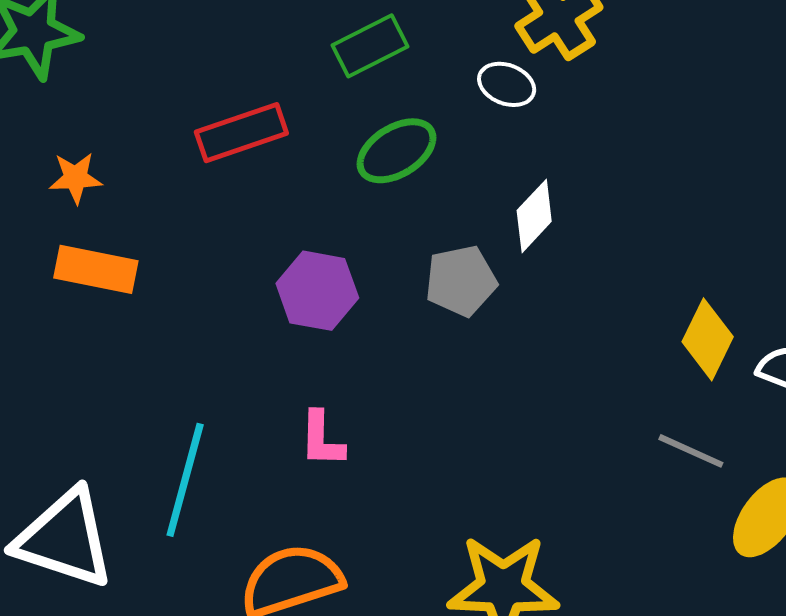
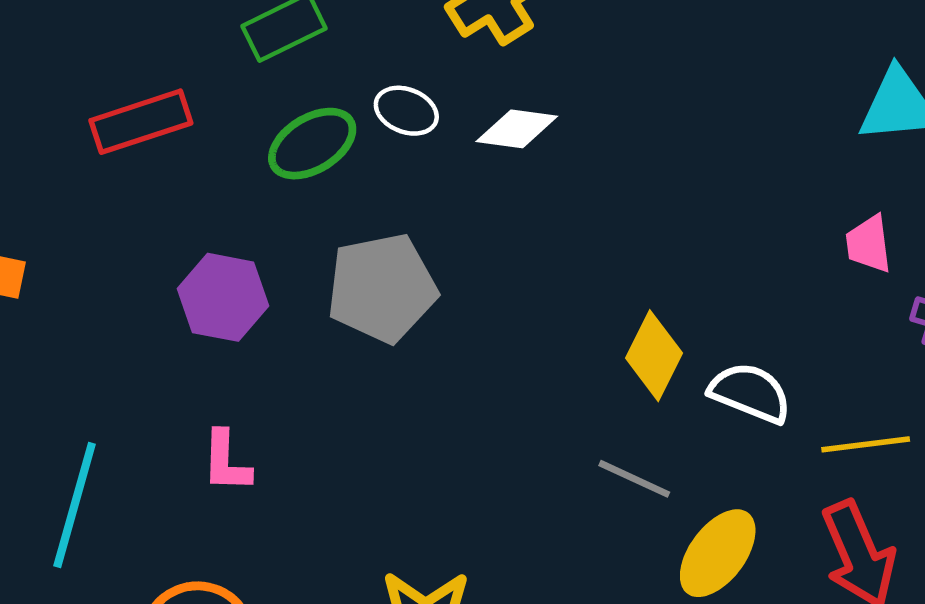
white ellipse: (507, 84) -> (406, 111), moved
white diamond: (534, 216) -> (517, 129), moved, turned 54
gray pentagon: (461, 281) -> (382, 288), size x1.4

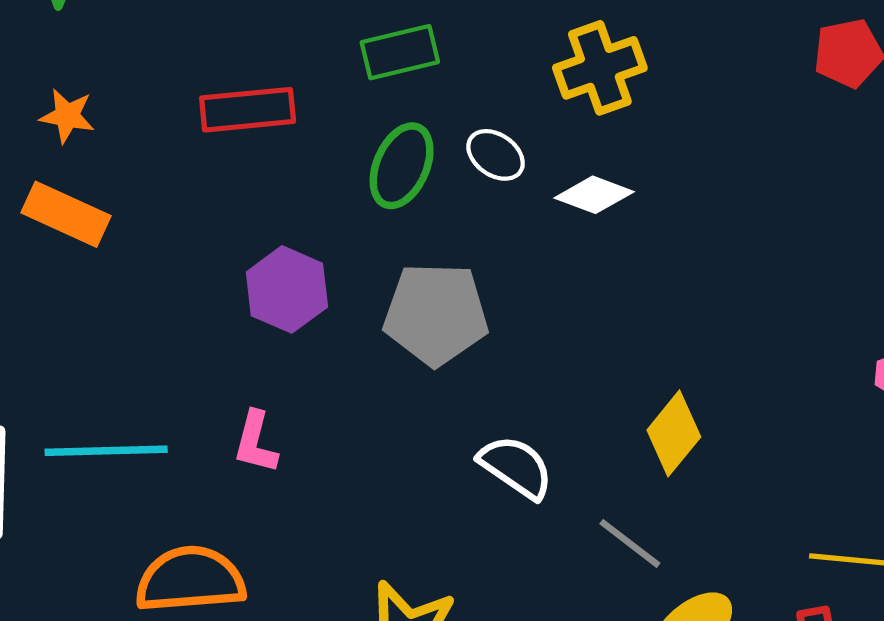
green ellipse: (312, 144) -> (402, 166), turned -48
white semicircle: (750, 393) -> (516, 467), moved
cyan line: (75, 505) -> (106, 451), turned 60

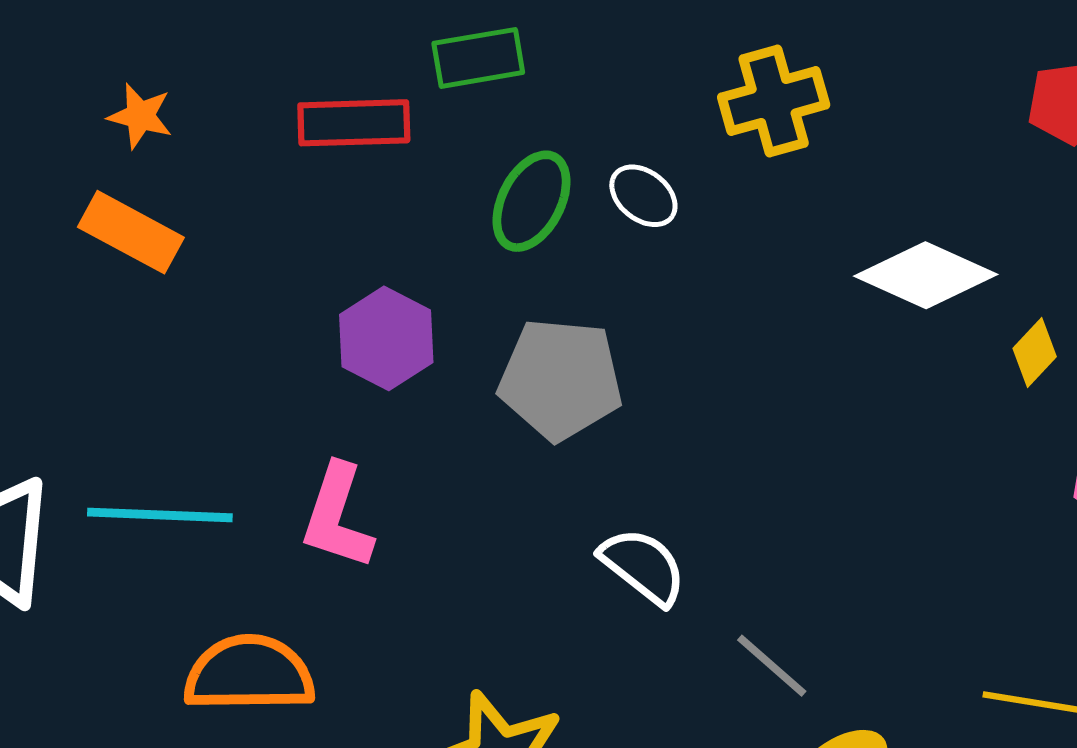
green rectangle: (400, 52) -> (478, 58), moved
white diamond: (594, 195) -> (926, 275), moved, size x1.5
yellow diamond: (674, 433) -> (1035, 352), moved, size x0.7
pink L-shape: (256, 442) -> (337, 517), size x1.4

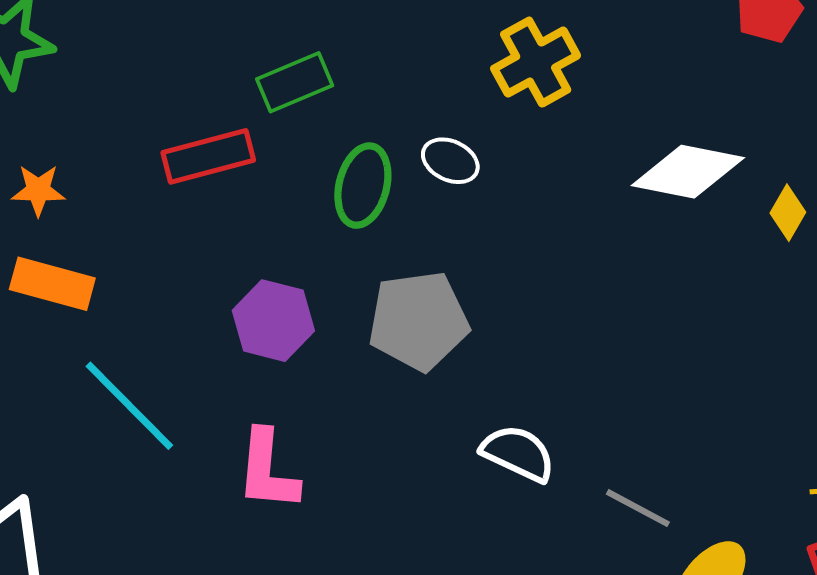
cyan line: (160, 515) -> (129, 406), moved, turned 56

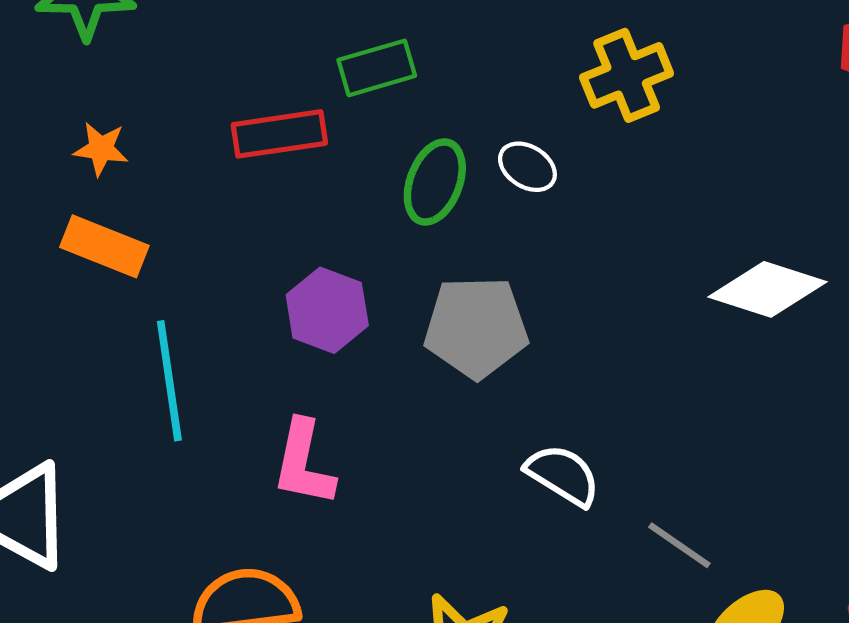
white diamond: (688, 172) -> (768, 289), moved
cyan line: (129, 406) -> (169, 381), turned 30

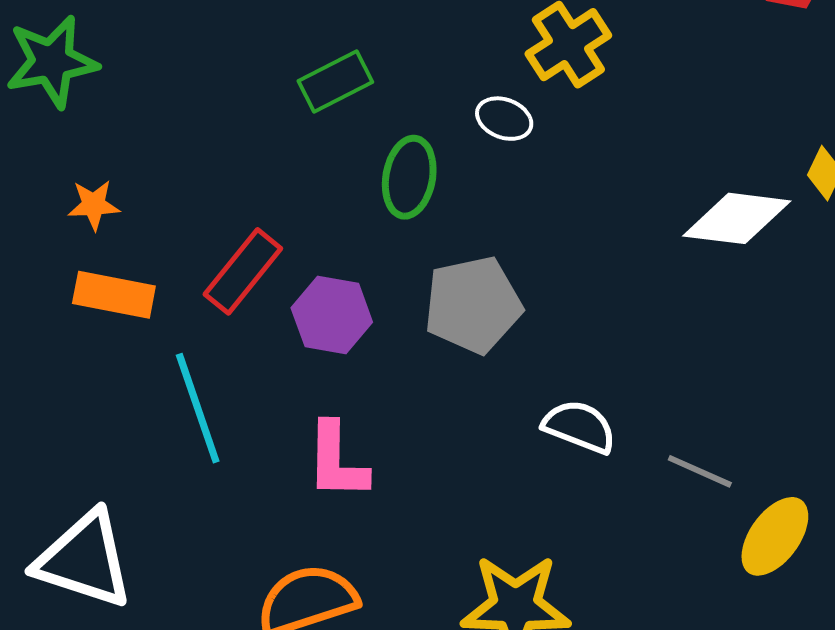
red rectangle: (279, 134) -> (243, 271), moved, turned -32
white ellipse: (527, 167) -> (504, 119), moved

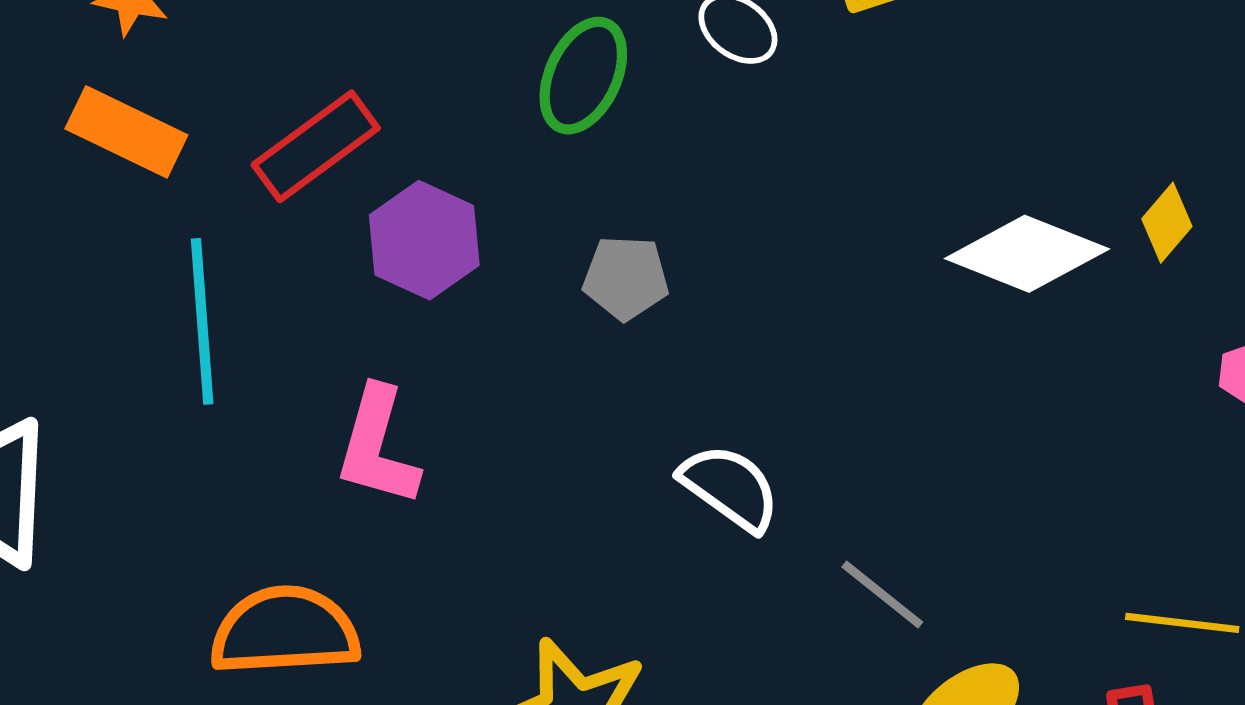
gray pentagon: (473, 305) -> (626, 278), size x0.6

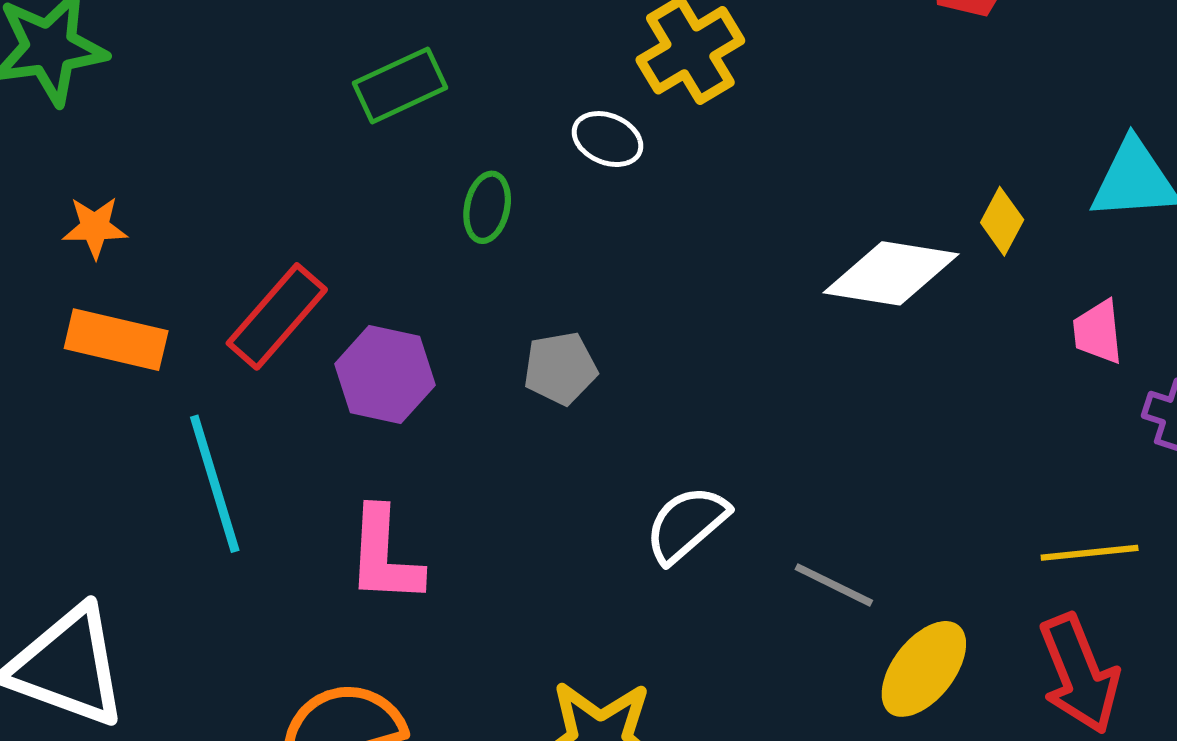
green ellipse: (583, 76) -> (487, 207), size x0.7
white semicircle: (730, 488) -> (687, 524), turned -64

